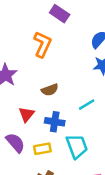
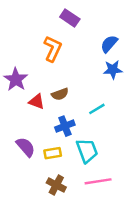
red triangle: (26, 114) -> (37, 102), moved, turned -49
blue cross: (55, 122) -> (65, 126), turned -30

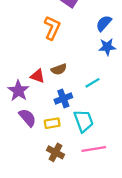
purple star: (16, 79) -> (18, 91), moved

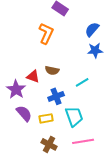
brown semicircle: (59, 69) -> (52, 70), turned 32

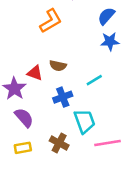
orange L-shape: (46, 33) -> (51, 21), turned 35
yellow rectangle: (46, 118) -> (23, 148), moved
pink line: (83, 141) -> (107, 143), moved
brown cross: (49, 144) -> (59, 143), moved

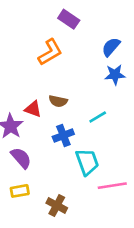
brown cross: (59, 143) -> (57, 205), moved

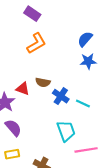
purple rectangle: (69, 19) -> (32, 14), moved
cyan line: (98, 117) -> (83, 103), moved, turned 56
blue cross: (63, 135) -> (61, 96), moved, turned -35

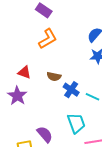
red triangle: (23, 89) -> (24, 72), moved
purple semicircle: (13, 128) -> (45, 134), moved

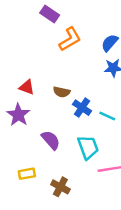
orange L-shape: (48, 39) -> (70, 39), moved
purple semicircle: (45, 134) -> (51, 140), moved

